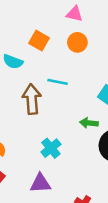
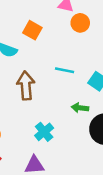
orange circle: (77, 42) -> (80, 23), moved
cyan line: (58, 82) -> (65, 70), moved

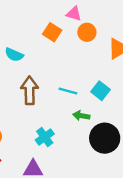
orange square: (32, 30) -> (52, 32), moved
cyan line: (65, 70) -> (68, 91), moved

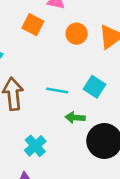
orange circle: (87, 32) -> (77, 34), moved

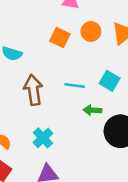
orange square: (33, 25) -> (60, 37), moved
cyan cross: (35, 146) -> (43, 138), moved

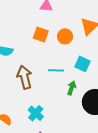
orange circle: (91, 31) -> (65, 36), moved
green arrow: (92, 110) -> (72, 88), turned 112

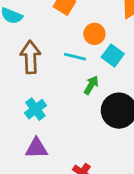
orange circle: (65, 36) -> (94, 34), moved

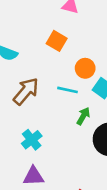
brown arrow: (30, 57) -> (26, 91), turned 44

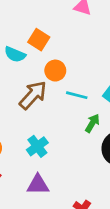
orange square: (57, 41) -> (39, 40), moved
orange circle: (85, 68) -> (55, 71), moved

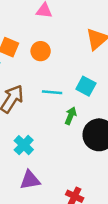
orange circle: (55, 71) -> (41, 51), moved

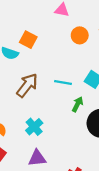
orange circle: (41, 51) -> (80, 35), moved

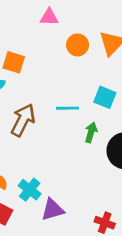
cyan cross: (34, 127) -> (30, 190), moved

